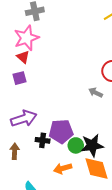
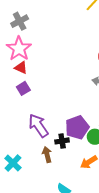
purple arrow: (24, 119) -> (38, 126), turned -90
brown arrow: (15, 151) -> (47, 155), moved

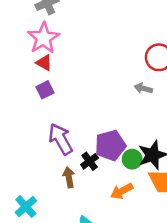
black cross: (62, 141) -> (90, 161), turned -32
cyan cross: (13, 163) -> (26, 207), moved

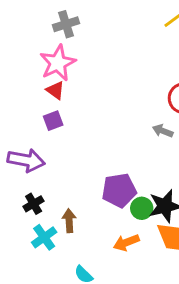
purple arrow: (61, 139) -> (26, 160), moved, turned 124
black cross: (90, 161) -> (34, 204), moved
cyan cross: (26, 207) -> (44, 237), moved

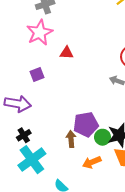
red triangle: (55, 90) -> (67, 53), moved, turned -32
brown arrow: (69, 221) -> (71, 139), moved
cyan cross: (44, 237) -> (32, 160), size x1.5

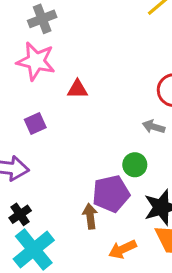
pink star: (40, 33) -> (36, 61), turned -30
green circle: (103, 137) -> (135, 165), moved

